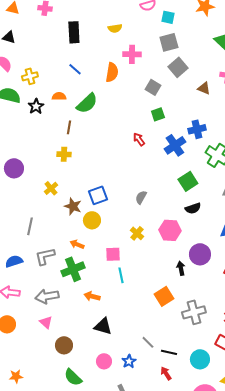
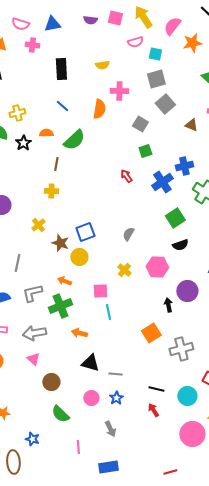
gray line: (148, 342) -> (115, 374), moved, turned -40

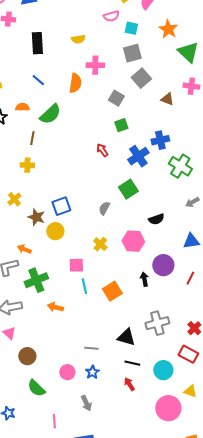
orange star: (192, 43) -> (168, 29), moved, turned -30
green square: (175, 218) -> (128, 189), moved
orange arrow: (64, 281) -> (24, 249), moved
orange square: (151, 333) -> (112, 291), moved
black triangle: (90, 363) -> (126, 337), moved

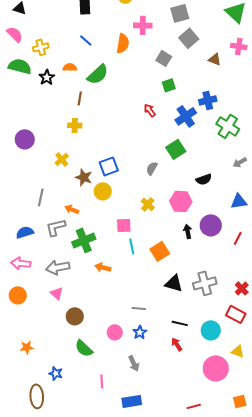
black arrow: (144, 279) -> (188, 231), moved
black triangle: (126, 337) -> (174, 283), moved

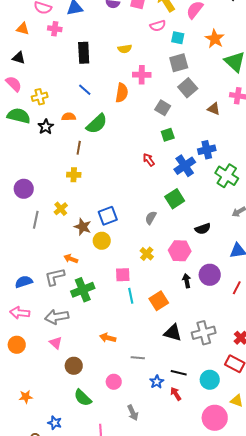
gray line: (41, 197) -> (36, 220), moved
orange arrow: (103, 267) -> (108, 338), moved
blue star: (140, 332) -> (157, 382), moved

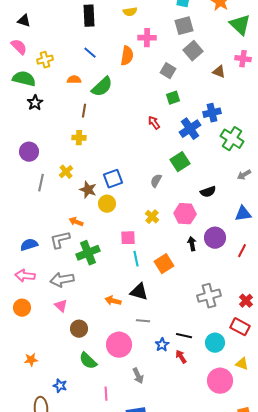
black star: (46, 127) -> (35, 103), moved
black triangle: (173, 333) -> (139, 292), moved
pink circle: (114, 382) -> (119, 345), size x1.6

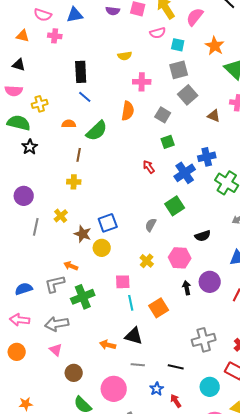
black rectangle: (89, 16) -> (81, 72), moved
pink semicircle: (19, 47) -> (14, 91), turned 138
orange semicircle: (127, 56) -> (128, 111), moved
black line: (184, 336) -> (176, 367), moved

